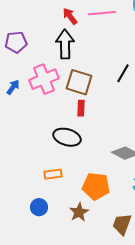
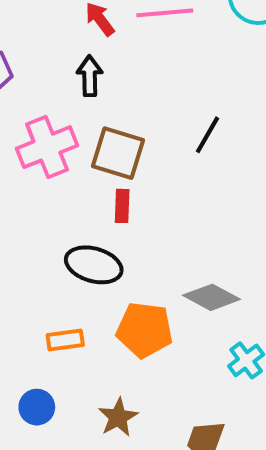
black arrow: (65, 44) -> (90, 76), size x0.7
orange pentagon: (96, 186) -> (144, 330), moved

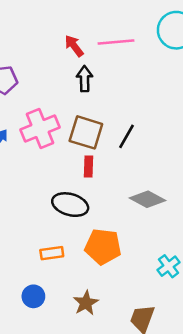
black arrow: (90, 76) -> (85, 79), moved
black line: (207, 135) -> (127, 136), moved
gray diamond: (212, 297) -> (148, 199), moved

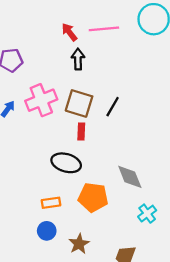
gray diamond: (148, 199) -> (130, 177), moved, turned 40
blue circle: (33, 296) -> (47, 231), moved

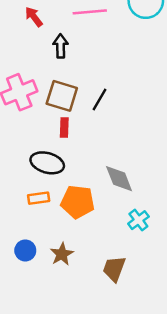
red arrow: (69, 32) -> (34, 17), moved
orange rectangle: (51, 203) -> (39, 198), moved
blue circle: (47, 231) -> (25, 250), moved

